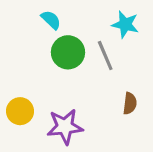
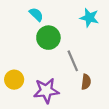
gray line: (105, 55) -> (73, 61), moved
brown semicircle: (130, 103) -> (86, 82), moved

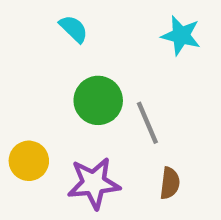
green circle: (48, 38) -> (98, 100), moved
brown semicircle: (86, 82) -> (170, 183), moved

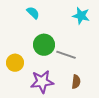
gray line: (147, 123) -> (66, 55), turned -48
yellow circle: (29, 161) -> (15, 63), moved

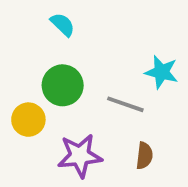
cyan star: (81, 16) -> (161, 72), moved
green circle: (44, 45) -> (63, 85), moved

